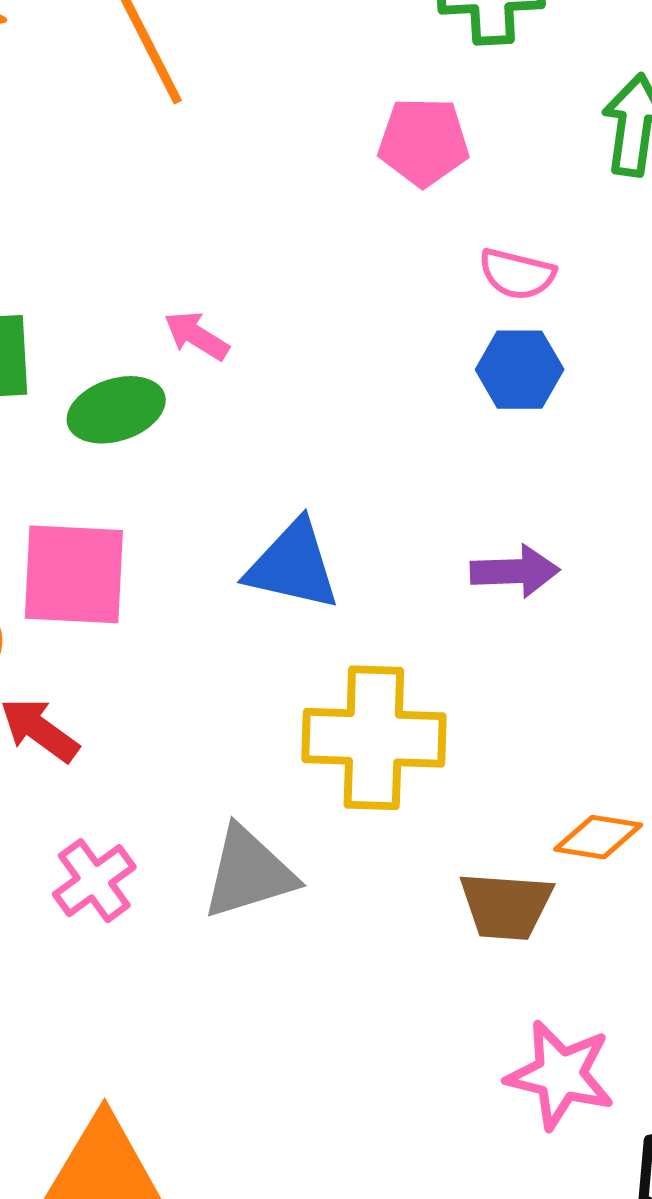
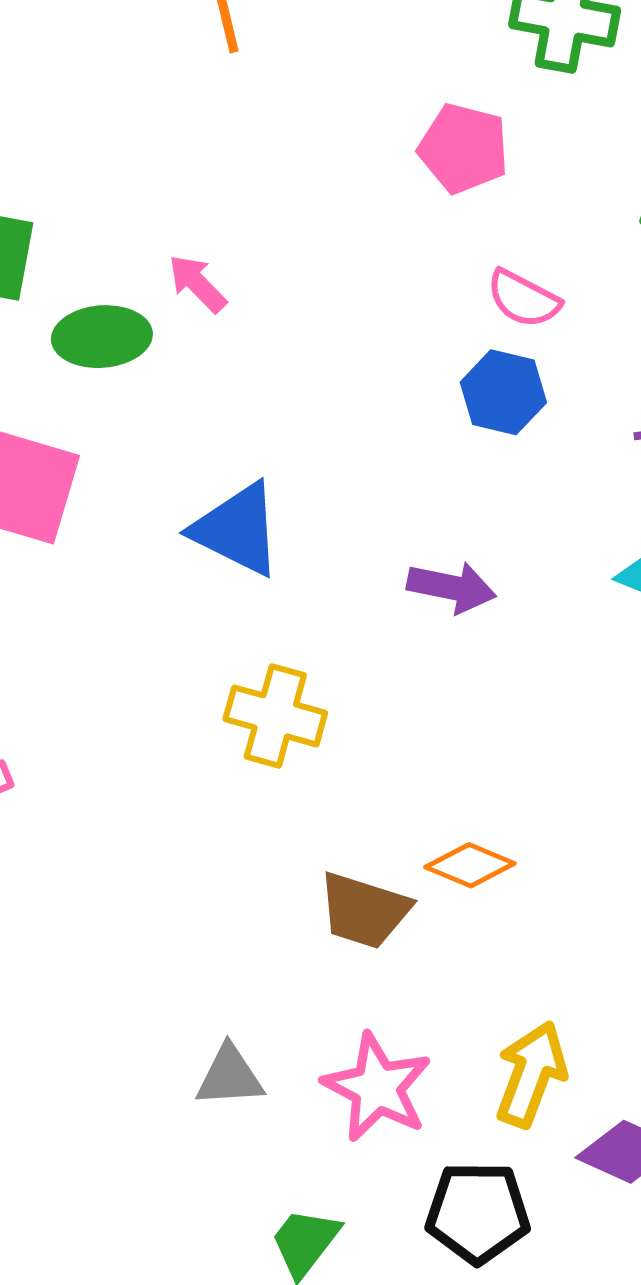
yellow cross: (374, 738) -> (275, 716), size x0.7
gray triangle: (249, 873) -> (230, 1076), moved, size x0.7

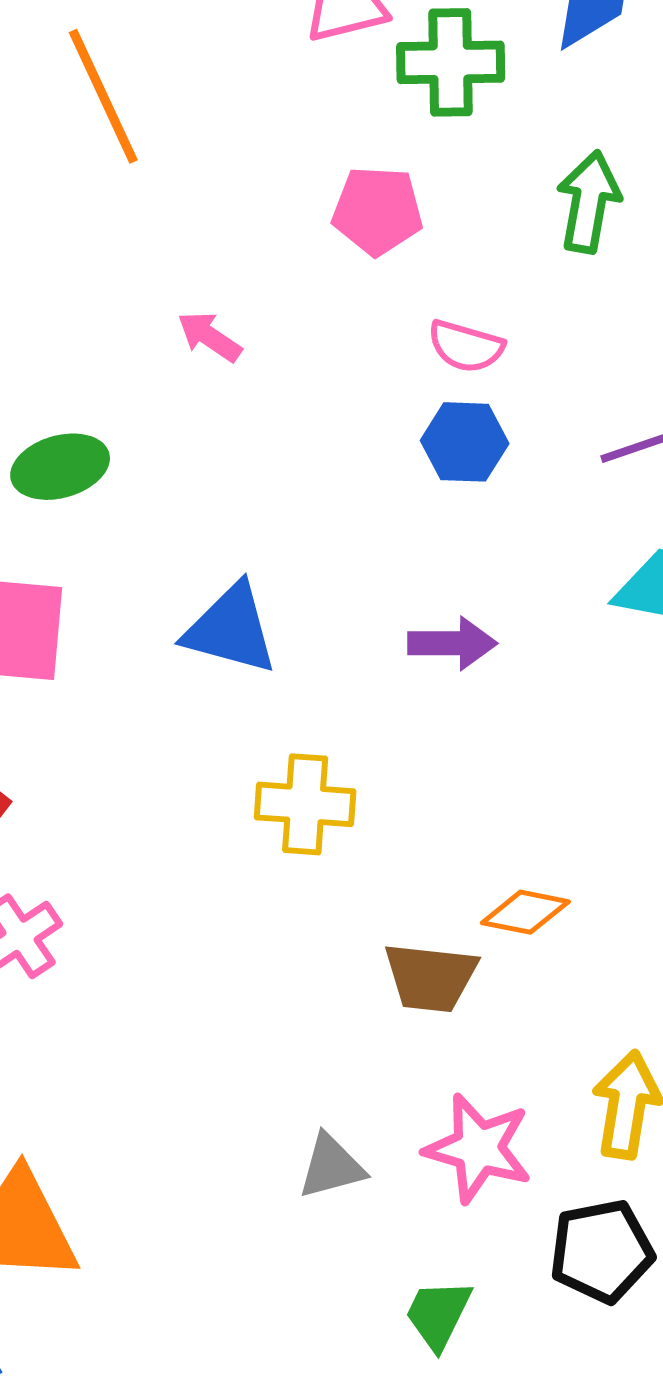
pink arrow: (197, 284) -> (209, 337), moved

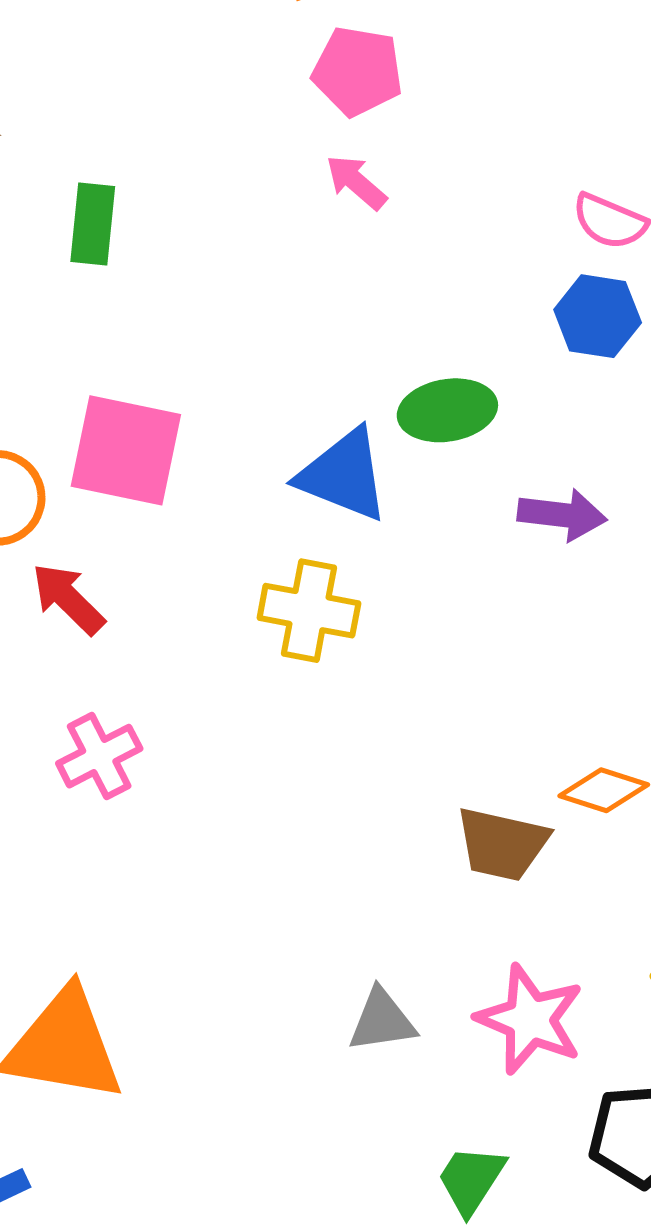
pink pentagon: (377, 211) -> (358, 71), moved
green ellipse: (60, 467) -> (447, 410), moved
yellow cross: (305, 804) -> (309, 611), moved

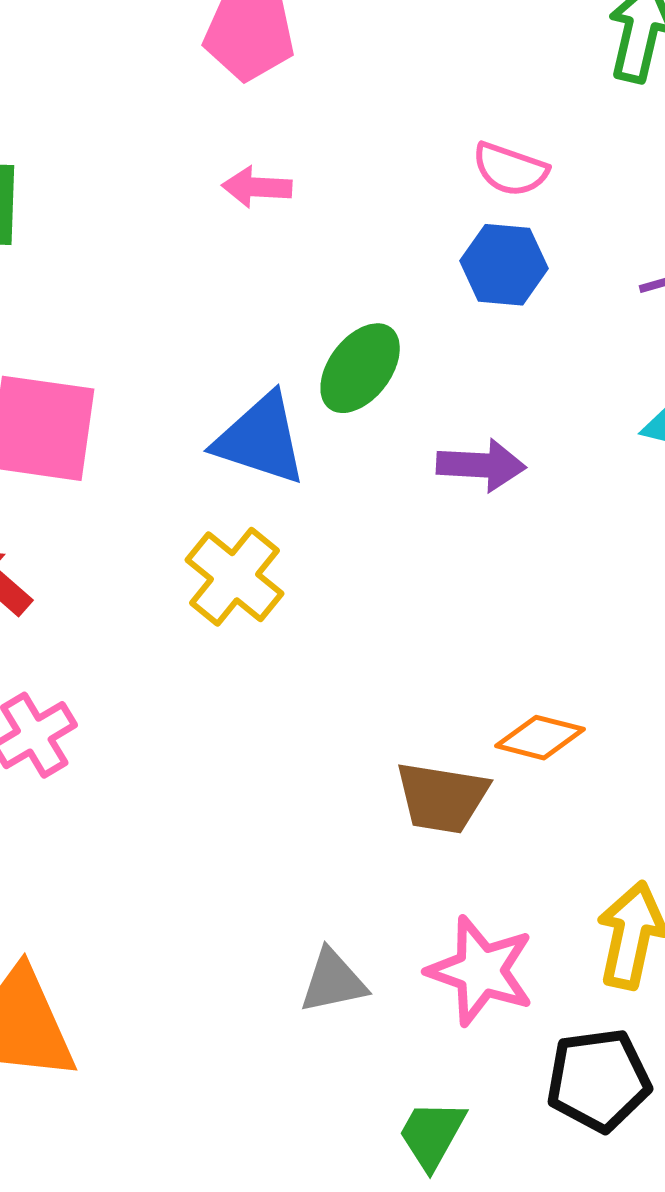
pink arrow: (356, 182) -> (257, 187), moved, turned -34
green ellipse: (447, 410) -> (360, 368), turned -40
yellow cross: (309, 611) -> (234, 577), turned 32

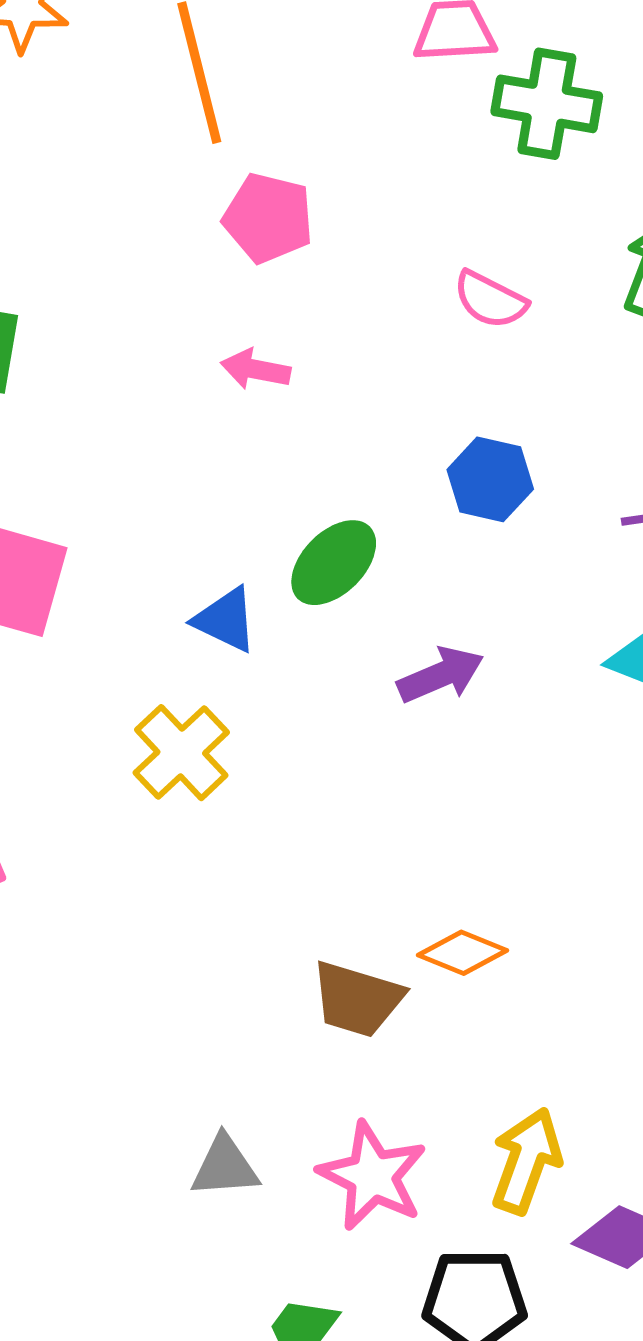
pink semicircle: (510, 169) -> (490, 300), moved
blue triangle: (261, 439) -> (226, 620), size x0.7
purple arrow: (481, 465) -> (441, 675), turned -34

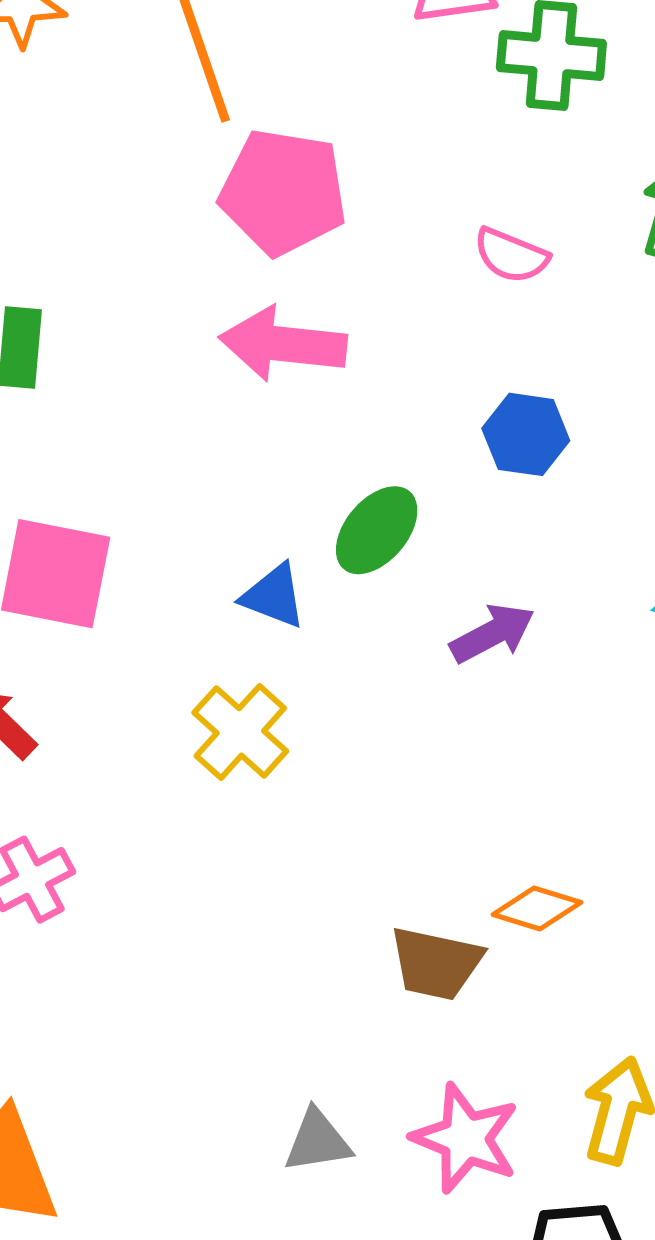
pink pentagon: (268, 218) -> (283, 192), size x1.4
pink arrow: (256, 369) -> (283, 344), size x1.8

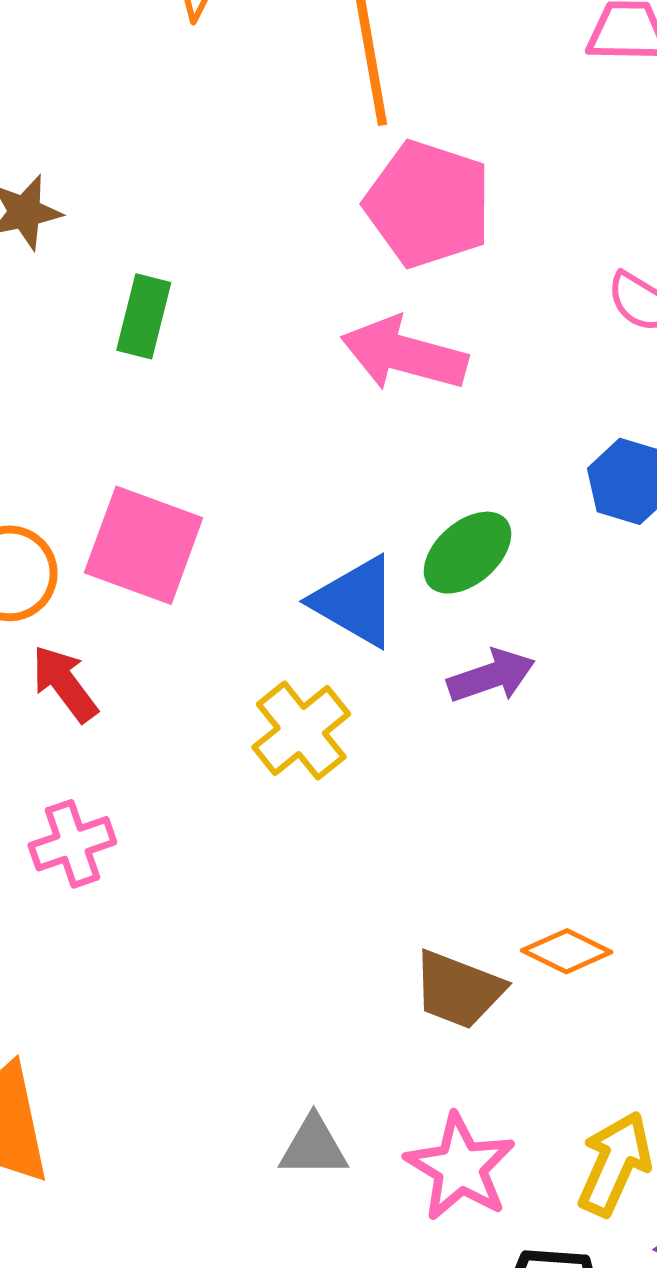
blue triangle: (274, 596) -> (355, 601), size x1.4
purple arrow: (492, 633) -> (491, 676), moved

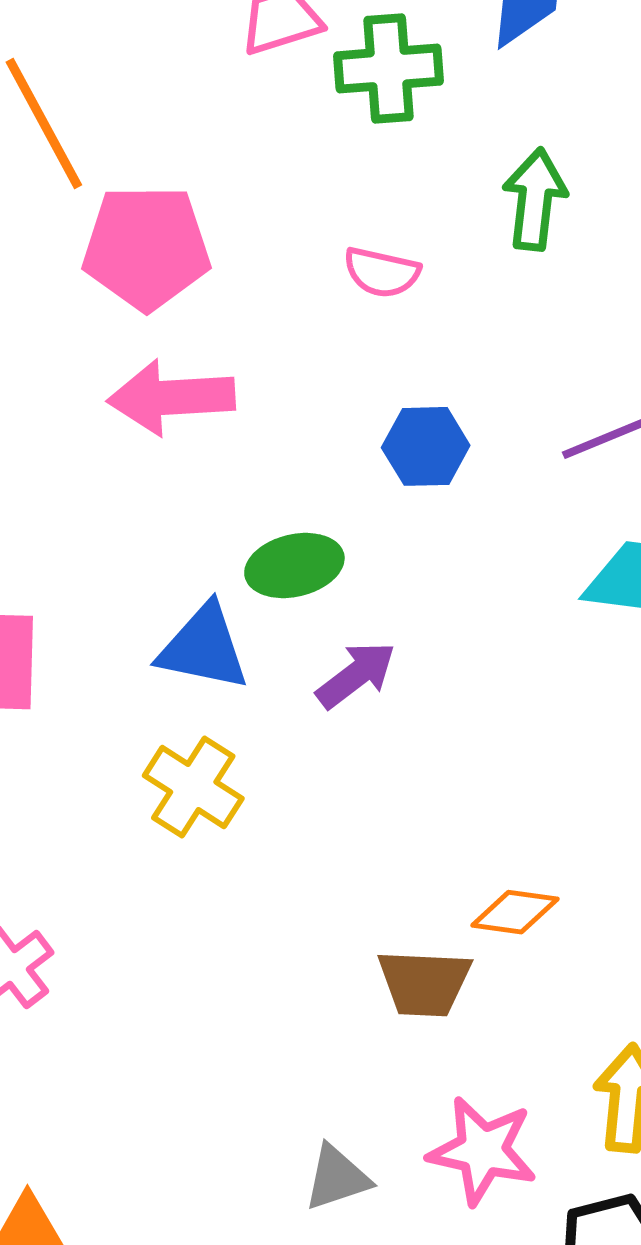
green ellipse: (467, 553) -> (294, 566), turned 46

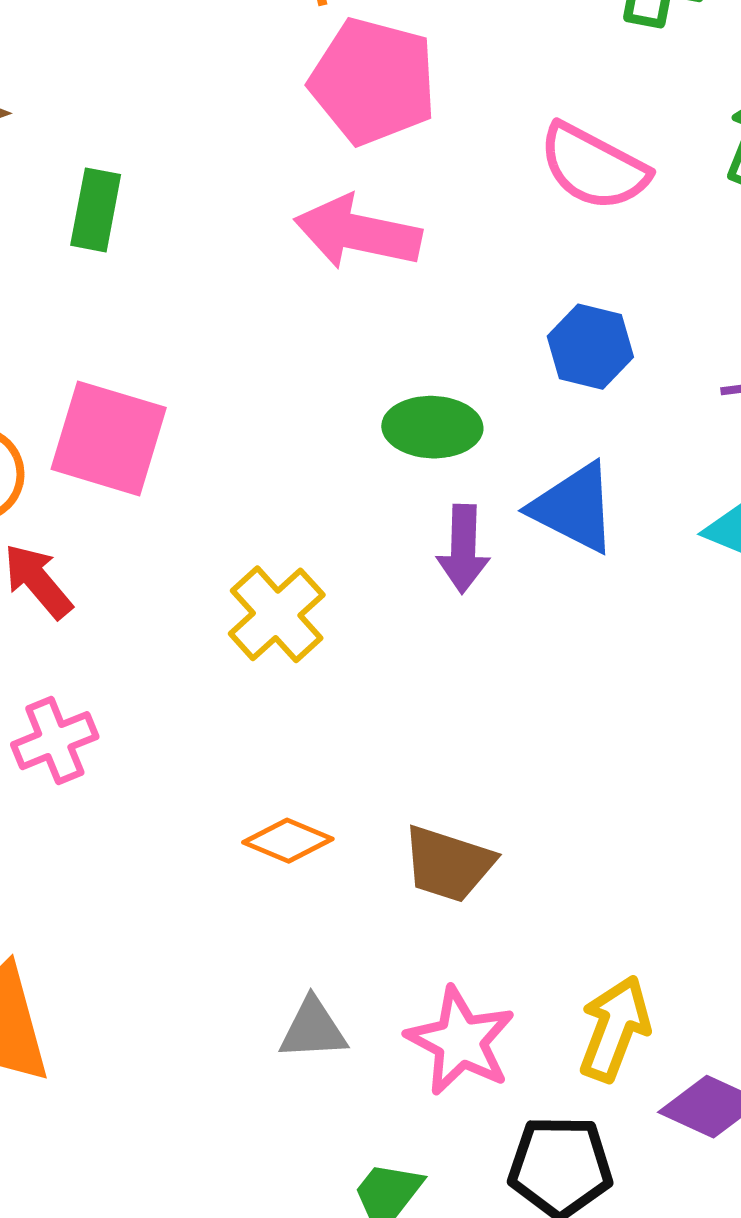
pink semicircle: (382, 272) -> (594, 167), size x1.5
blue triangle: (204, 647) -> (574, 508), moved
purple arrow: (356, 675) -> (463, 549), turned 114
orange diamond: (515, 912) -> (288, 841), moved

